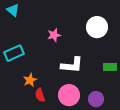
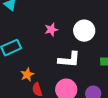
white circle: (97, 27) -> (84, 31), moved

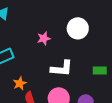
white circle: (84, 31) -> (78, 28), moved

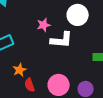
white L-shape: (62, 68) -> (62, 40), moved

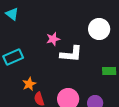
white circle: (78, 15) -> (99, 29), moved

